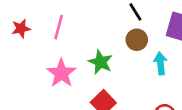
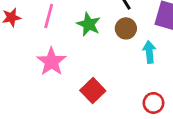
green star: (100, 62) -> (89, 24), moved

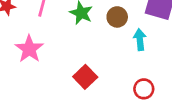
pink star: (51, 62) -> (29, 49), moved

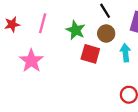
red square: (85, 77) -> (90, 54), moved, turned -30

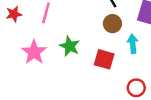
green star: (76, 30) -> (70, 46), moved
red square: (90, 54) -> (104, 59), moved

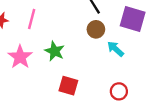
cyan arrow: (133, 44) -> (115, 49), turned -42
red square: (104, 59) -> (68, 86), moved

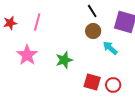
green star: (55, 51) -> (64, 60), moved, turned 30
red square: (68, 86) -> (92, 82), moved

